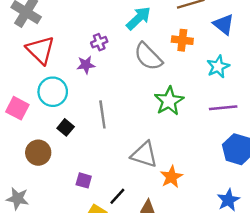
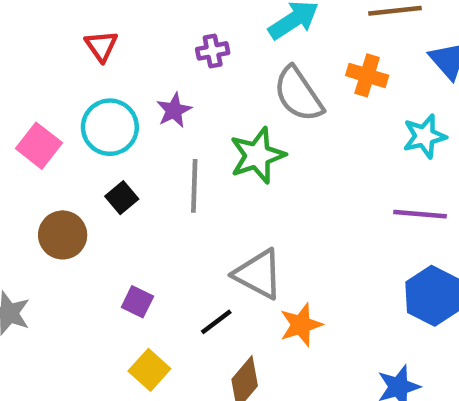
red triangle: (40, 50) -> (101, 46), size x0.6
purple star: (86, 65) -> (174, 110), moved, turned -30
green star: (169, 101) -> (257, 155), moved
black line: (117, 196) -> (216, 322), moved

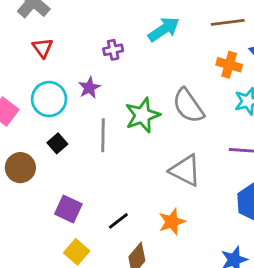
orange cross: (367, 75) -> (229, 65), moved
gray semicircle: (298, 94) -> (188, 106), moved
gray triangle: (258, 274) -> (185, 170), moved
purple square: (137, 302) -> (68, 209), size x1.4

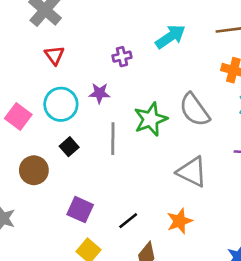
purple star: (89, 88) -> (99, 93), turned 30

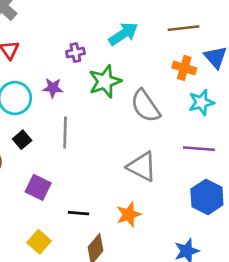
green star: (151, 119) -> (105, 81), moved
purple square: (80, 210) -> (38, 187), moved
black line: (128, 221) -> (78, 213), turned 42

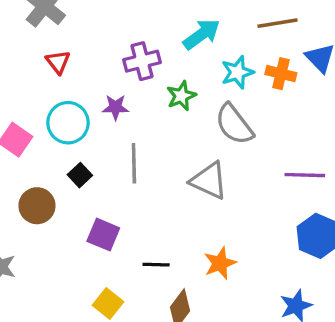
purple cross: (75, 53) -> (142, 61), size x1.5
green star: (105, 81) -> (181, 96), size x0.7
cyan star: (201, 102) -> (237, 72), moved
gray triangle: (142, 167) -> (209, 181), moved

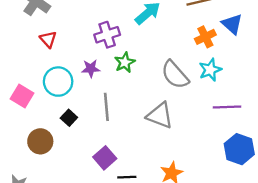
cyan star: (237, 72) -> (210, 70), moved
orange cross: (281, 74) -> (205, 37), turned -36
green star: (181, 96) -> (125, 62), moved
purple square: (103, 235) -> (105, 158), moved, turned 30

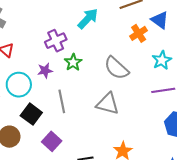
cyan star: (210, 70) -> (162, 60), moved
black square: (69, 118) -> (31, 114), size x1.5
purple square: (105, 158) -> (52, 141), moved

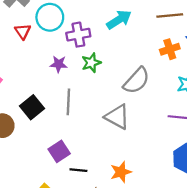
gray semicircle: (116, 68) -> (137, 81), turned -104
cyan circle: (19, 85) -> (50, 17), moved
purple square: (52, 141) -> (59, 151), moved

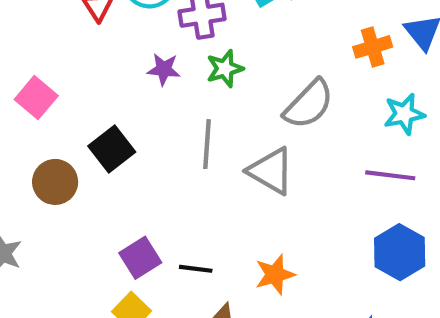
gray line: (68, 102) -> (207, 144), moved
purple square: (59, 151) -> (140, 258), moved

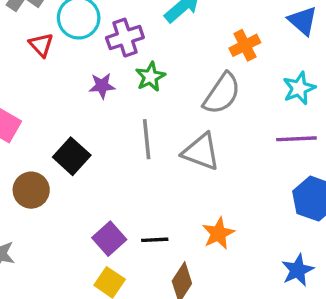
orange cross: (373, 47) -> (245, 45), moved

